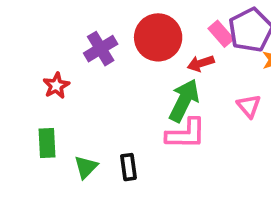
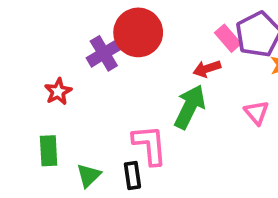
red circle: (158, 37) -> (138, 32), moved
pink L-shape: (186, 134) -> (150, 145), moved, turned -96

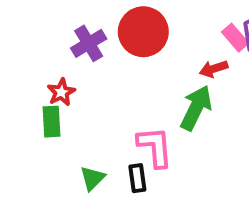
purple cross: (104, 53) -> (89, 43), moved
green rectangle: (49, 151) -> (52, 122), moved

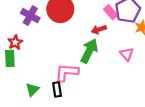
purple cross: (89, 43) -> (30, 16), turned -30
pink L-shape: (155, 147) -> (67, 72), turned -80

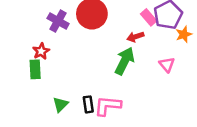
pink L-shape: (67, 72) -> (108, 106), moved

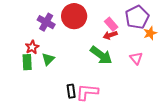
pink rectangle: (149, 17) -> (111, 24), moved
green arrow: (125, 61) -> (101, 55), turned 100
green triangle: (60, 104) -> (48, 59), moved

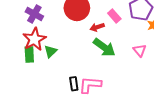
purple cross: (46, 22) -> (34, 14), moved
red arrow: (110, 35) -> (97, 27), moved
red star: (32, 47) -> (34, 39), size x1.6

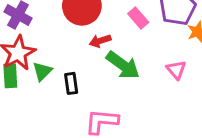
red arrow: (97, 27) -> (100, 41), moved
black rectangle: (74, 84) -> (71, 83), moved

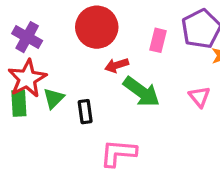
pink rectangle: (138, 18) -> (158, 40), turned 55

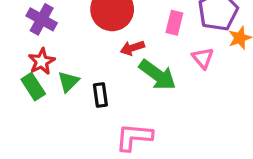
red star: (27, 78) -> (42, 61), size x0.7
pink triangle: (199, 97) -> (203, 58), moved
green rectangle: (19, 103) -> (33, 87), turned -30

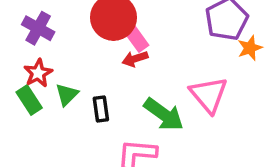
pink rectangle: (174, 23) -> (137, 39), moved, turned -50
pink triangle: (203, 58) -> (209, 95), moved, size x1.6
green arrow: (157, 75) -> (164, 114), moved

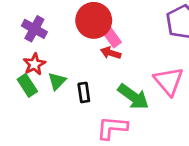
red arrow: (135, 59) -> (111, 53), turned 36

